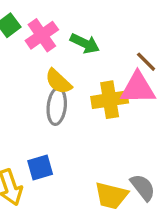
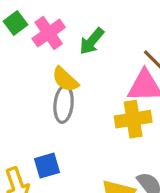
green arrow: (85, 43) -> (92, 41), turned 104
yellow cross: (110, 100) -> (133, 119), moved

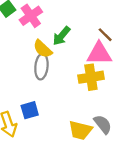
green arrow: (92, 41) -> (62, 36), moved

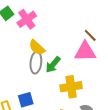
green arrow: (62, 36) -> (53, 65), moved
yellow cross: (91, 77) -> (71, 87), moved

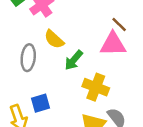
gray ellipse: (36, 63) -> (28, 58), moved
yellow cross: (71, 87) -> (96, 87), turned 30

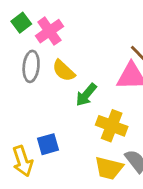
gray ellipse: (28, 58) -> (31, 66), moved

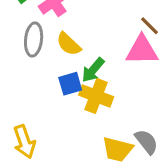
yellow cross: (112, 126) -> (96, 96), moved
blue square: (48, 144) -> (70, 84), moved

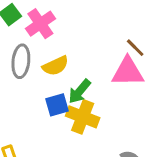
yellow semicircle: (69, 44) -> (55, 66), turned -68

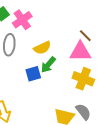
yellow semicircle: (55, 66) -> (42, 48), moved
yellow cross: (83, 117) -> (83, 79), moved

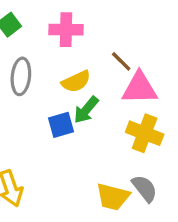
pink cross: (22, 20) -> (66, 30), moved, turned 36
brown line: (85, 36) -> (121, 61), moved

